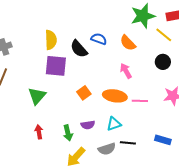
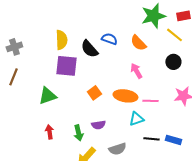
green triangle: (37, 96) -> (47, 96), turned 30
cyan triangle: (114, 124) -> (136, 119), moved
black line: (128, 143) -> (151, 139), moved

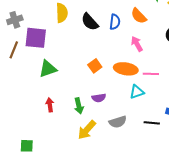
blue semicircle: (109, 39) -> (115, 22), moved, turned 77
purple square: (66, 66) -> (36, 38), moved
black line: (151, 139) -> (152, 123), moved

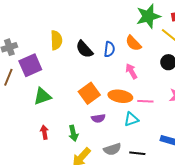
purple square: (36, 38) -> (30, 65), turned -30
orange square: (95, 66) -> (89, 93), size x1.5
purple semicircle: (99, 98) -> (98, 118), moved
black line: (152, 123) -> (137, 153), moved

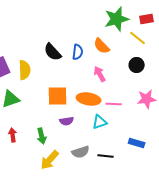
yellow semicircle: (56, 40) -> (25, 70), moved
orange square: (89, 93) -> (58, 96), turned 35

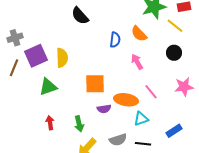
black semicircle: (53, 52) -> (80, 16), moved
orange ellipse: (89, 99) -> (126, 100), moved
pink line: (114, 104) -> (151, 92), turned 49
cyan triangle: (100, 122) -> (141, 119), moved
blue rectangle: (137, 143) -> (174, 131), turned -49

